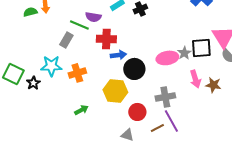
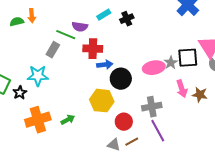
orange cross: (77, 73) -> (38, 120), moved, size x1.4
brown line: (157, 128) -> (132, 142), moved

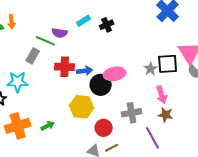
red cross: (93, 49) -> (65, 67), moved
pink ellipse: (154, 68) -> (115, 74), moved
brown star: (200, 95) -> (166, 115), moved
purple line: (158, 131) -> (153, 138), moved

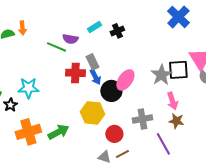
gray rectangle: (33, 56) -> (92, 62), moved, turned -56
gray star: (151, 69) -> (161, 75), size x1.5
blue arrow: (85, 71) -> (95, 77), turned 70
pink ellipse: (115, 74) -> (125, 80), turned -45
green arrow: (48, 126) -> (58, 132), size x1.5

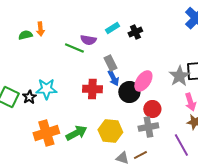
red cross: (75, 73) -> (92, 89), moved
black star: (10, 105) -> (29, 97), moved
yellow hexagon: (92, 113) -> (110, 131), moved
gray cross: (142, 119) -> (148, 127), moved
red circle: (114, 134) -> (152, 109), moved

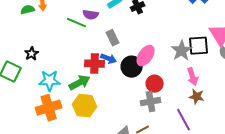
blue arrow: (113, 78) -> (109, 59), moved, turned -42
cyan star: (46, 89) -> (50, 81), moved
black star: (29, 97) -> (32, 54), moved
yellow hexagon: (110, 131) -> (85, 106), moved
green arrow: (76, 133) -> (80, 83), moved

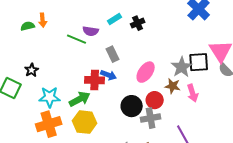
black circle: (132, 67) -> (132, 106), moved
brown star: (197, 97) -> (173, 86), moved

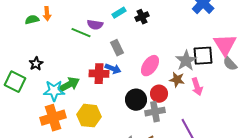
green arrow: (80, 99) -> (69, 85), moved

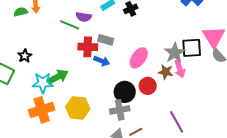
gray rectangle: (117, 48) -> (106, 40), turned -49
red cross: (99, 74) -> (88, 47), moved
pink arrow: (197, 87) -> (180, 69), moved
gray cross: (155, 112) -> (120, 110), moved

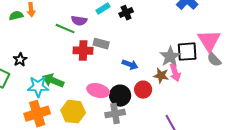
pink ellipse: (139, 58) -> (98, 91), moved, turned 70
blue arrow: (102, 61) -> (130, 65), moved
green arrow: (58, 77) -> (53, 81), turned -130

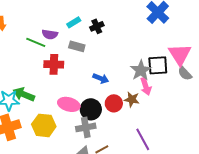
gray rectangle: (101, 44) -> (77, 46), moved
brown star: (161, 76) -> (132, 99), moved

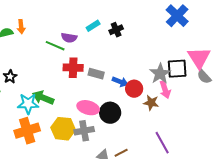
gray rectangle: (77, 46) -> (96, 74), moved
red circle: (114, 103) -> (134, 89), moved
gray cross: (86, 127) -> (84, 131), moved

